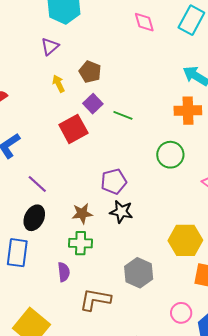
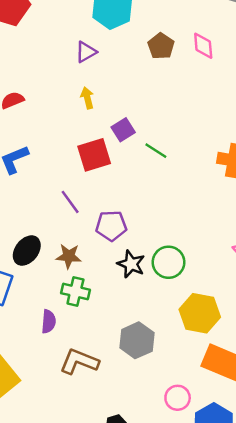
brown pentagon: (90, 72) -> (161, 46), moved
green circle: (170, 155) -> (168, 262), moved
purple pentagon: (114, 181) -> (111, 226), moved
purple line: (37, 184) -> (70, 202), moved
brown star: (82, 214) -> (69, 256), moved

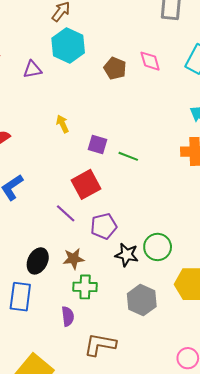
purple triangle: (86, 52) -> (33, 70), moved, turned 30
purple square: (123, 130) -> (98, 144), turned -30
red square: (94, 155) -> (86, 184), moved
gray hexagon: (137, 340) -> (142, 300), moved

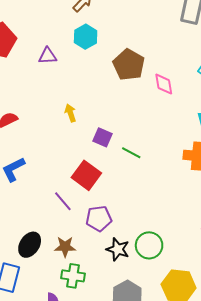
cyan hexagon: (68, 46) -> (86, 37), size x0.7
pink diamond: (150, 61) -> (164, 84), moved
brown pentagon: (115, 68) -> (129, 65), size x1.4
red square: (86, 184) -> (86, 175), turned -32

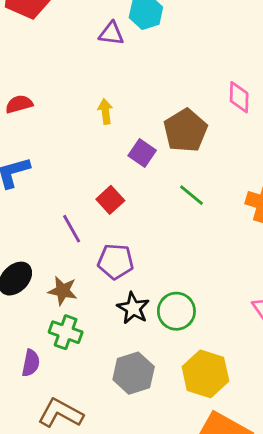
purple triangle: (48, 56) -> (111, 33), moved
brown pentagon: (129, 65) -> (185, 131), moved
green line: (131, 153) -> (192, 195), moved
red square: (86, 175) -> (110, 200), size x0.7

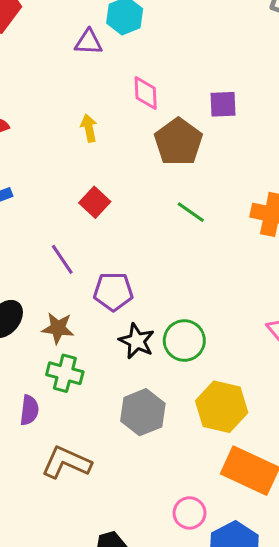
pink diamond: (239, 97) -> (146, 93), moved
purple square: (142, 153) -> (223, 104), moved, turned -32
red square: (110, 200) -> (95, 202), moved

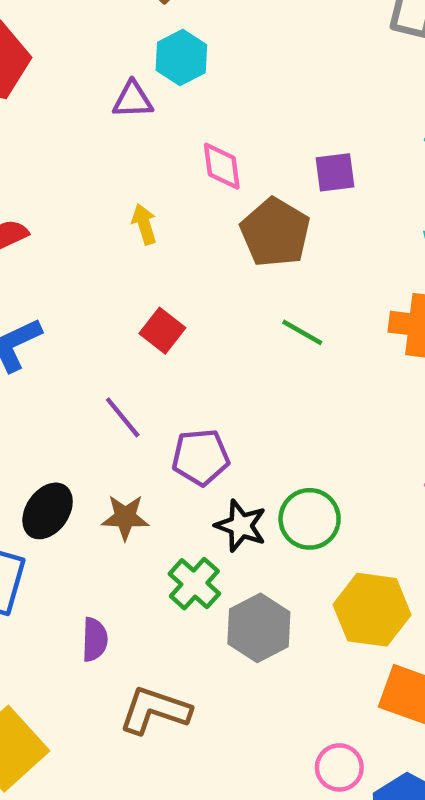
green cross: (65, 373) -> (194, 584), moved, turned 32

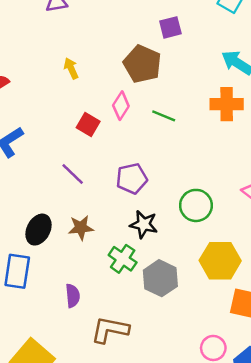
pink diamond: (222, 166) -> (121, 106), moved, turned 48
purple pentagon: (201, 457) -> (132, 179), moved
green circle: (310, 519) -> (196, 205), moved

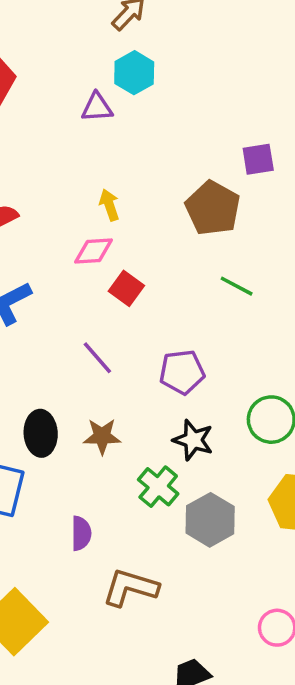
pink diamond: (121, 106) -> (94, 251), moved, turned 48
black ellipse: (39, 230) -> (41, 433), turned -36

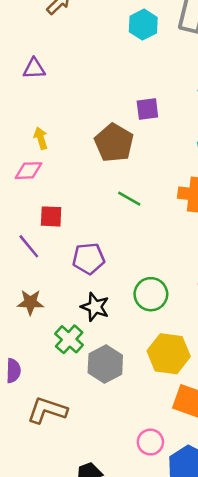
cyan hexagon: (134, 73) -> (143, 25), moved
red square: (126, 288) -> (51, 216), moved, turned -35

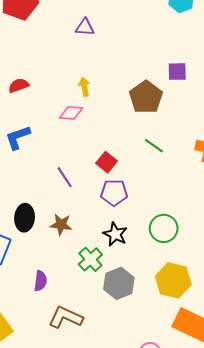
red square: (51, 216) -> (107, 162), moved, turned 30

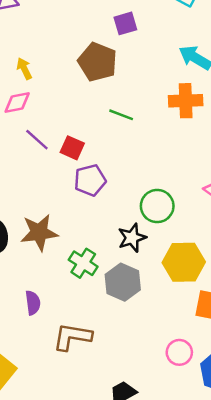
purple line: (65, 177) -> (37, 140), moved
brown star: (61, 225) -> (39, 232), size x1.4
black star: (115, 234) -> (132, 238), moved, turned -30

